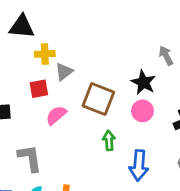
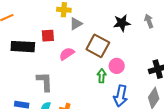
black star: (143, 82) -> (122, 23), moved, turned 30
red square: (39, 89) -> (48, 36), moved
pink circle: (142, 111) -> (117, 66), moved

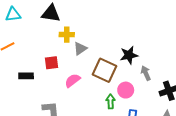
gray arrow: (149, 21) -> (146, 73), moved
black star: (122, 23) -> (129, 55), moved
black rectangle: (23, 47) -> (26, 76), size x0.6

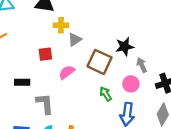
black rectangle: (26, 76) -> (22, 82), moved
pink circle: (126, 90) -> (131, 84), moved
green arrow: (111, 101) -> (106, 94), turned -32

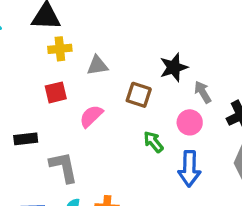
yellow cross: (61, 25) -> (60, 49), moved
gray triangle: (75, 40) -> (97, 66), turned 32
brown square: (100, 62) -> (139, 95), size x0.7

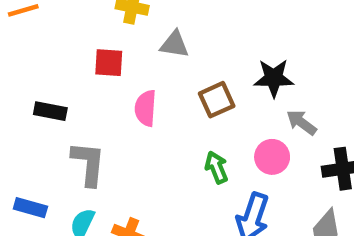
gray arrow: (203, 92) -> (302, 122), turned -40
brown square: (139, 95) -> (217, 100), turned 30
pink semicircle: (91, 116) -> (145, 108), turned -60

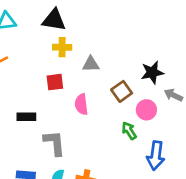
pink circle: (272, 157) -> (146, 110), moved

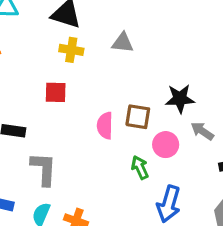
gray triangle: (91, 64) -> (123, 43), moved
brown square: (122, 91) -> (138, 117), turned 36
pink semicircle: (81, 104) -> (105, 126), moved

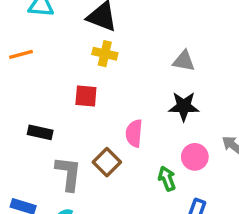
gray triangle: (123, 43) -> (184, 61), moved
black star: (180, 99) -> (184, 106), moved
brown square: (138, 117) -> (107, 162), moved, turned 32

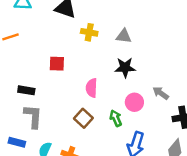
yellow cross: (105, 54) -> (89, 32), moved
brown square: (107, 162) -> (83, 118), moved
gray L-shape: (68, 173) -> (33, 116), moved

